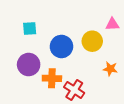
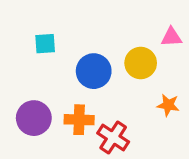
purple circle: (29, 65) -> (34, 118), moved

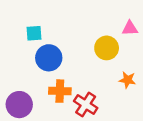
blue circle: (94, 71) -> (49, 58), moved
purple circle: (34, 118) -> (19, 105), moved

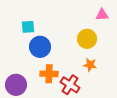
pink triangle: (130, 28) -> (102, 15), moved
orange star: (127, 80) -> (90, 65), moved

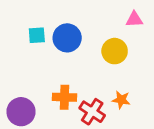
blue circle: (40, 47) -> (67, 38), moved
orange star: (90, 65) -> (121, 100), moved

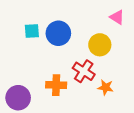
pink triangle: (134, 19) -> (117, 17), turned 35
red cross: (92, 112) -> (84, 71), moved

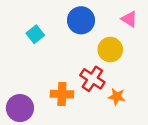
cyan square: (32, 31) -> (35, 34), turned -35
blue circle: (58, 33) -> (81, 20), moved

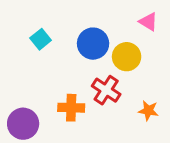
blue circle: (81, 20) -> (93, 44), moved
orange star: (117, 97) -> (148, 111), moved

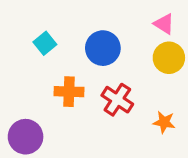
yellow circle: (127, 57) -> (169, 58), moved
orange cross: (71, 108) -> (69, 92), moved

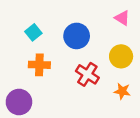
yellow circle: (169, 58) -> (121, 56), moved
orange cross: (69, 92) -> (39, 65), moved

